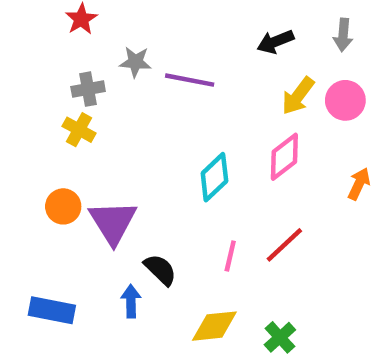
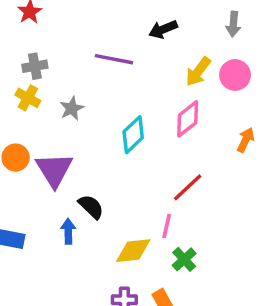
black arrow: (275, 42) -> (163, 29), moved
gray star: (135, 62) -> (72, 108), moved, turned -30
pink line: (230, 256) -> (167, 226), moved

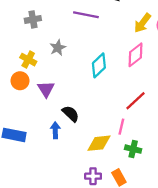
yellow cross: (28, 98) -> (28, 60), moved
purple triangle: (54, 170) -> (46, 89), size x0.7
green cross: (184, 259) -> (133, 149), turned -35

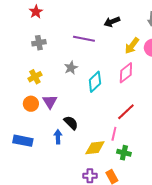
gray star: (58, 48) -> (71, 68), moved
yellow cross: (28, 60) -> (35, 77), turned 32
orange circle: (20, 81) -> (31, 104), moved

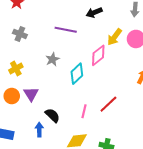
gray cross: (39, 43) -> (20, 34), turned 32
pink diamond: (126, 73) -> (98, 55), moved
pink line: (114, 134) -> (84, 111), moved

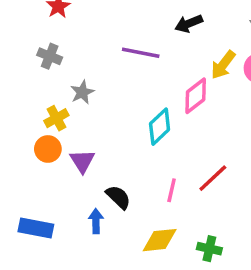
gray cross: (20, 34) -> (50, 56), moved
gray star: (52, 59) -> (82, 92), moved
orange circle: (12, 96) -> (48, 149), moved

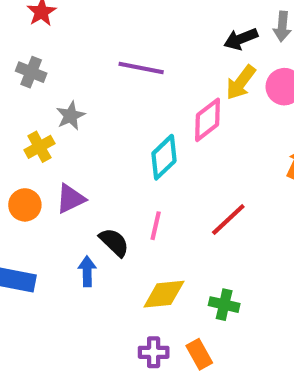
black arrow: (189, 24) -> (241, 39), moved
orange circle: (48, 149) -> (25, 205), moved
purple triangle: (82, 161) -> (71, 199), turned 36
pink line: (172, 190) -> (156, 226), moved

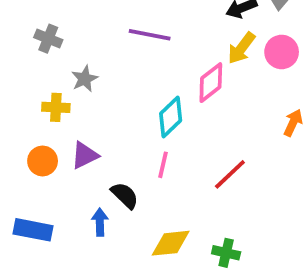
yellow cross: (39, 147) -> (56, 107), turned 32
pink line: (156, 226) -> (163, 165), moved

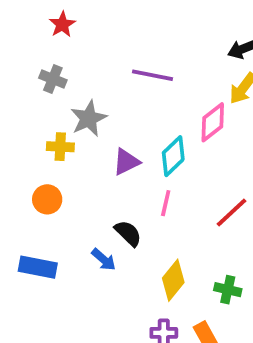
gray star: (85, 79) -> (89, 118), size x1.4
purple triangle: (85, 155) -> (126, 162), moved
blue arrow: (100, 222) -> (104, 260), turned 132
yellow diamond: (171, 243) -> (173, 280), turned -45

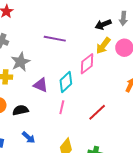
purple triangle: (126, 162) -> (41, 85), turned 49
black semicircle: (128, 233) -> (20, 110), moved, turned -56

